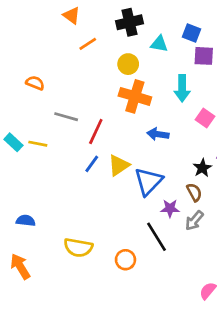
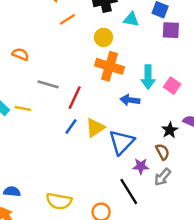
cyan arrow: (182, 88) -> (148, 77), moved
blue semicircle: (26, 221) -> (12, 192), moved

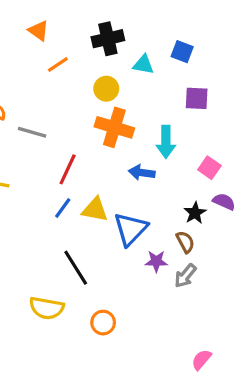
purple square: (171, 30) -> (197, 98), moved
gray line: (48, 84) -> (32, 132), moved
pink square: (172, 86) -> (209, 168), moved
yellow triangle: (95, 128) -> (95, 210), turned 45
black line: (129, 192) -> (76, 268), moved

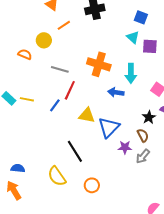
cyan triangle: (143, 65) -> (133, 37), moved, turned 32
yellow circle: (106, 89) -> (44, 40), moved
gray line: (32, 132) -> (60, 69), moved
blue line: (63, 208) -> (55, 105), moved
yellow semicircle: (47, 308) -> (57, 176), turned 45

